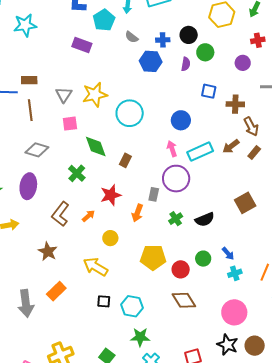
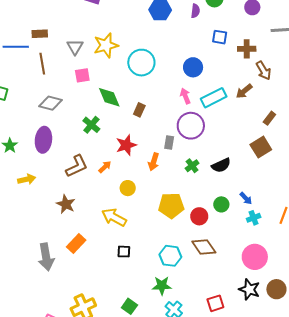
brown rectangle: (254, 152) -> (269, 118), moved
brown L-shape: (60, 214) -> (77, 166), turned -150
cyan hexagon: (132, 306) -> (170, 256), moved

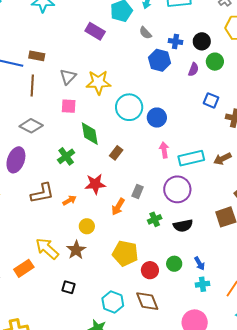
blue circle: (193, 67) -> (157, 118), moved
purple circle: (191, 126) -> (177, 189), moved
brown star: (66, 204) -> (76, 250), moved
yellow arrow: (114, 217) -> (47, 249), moved

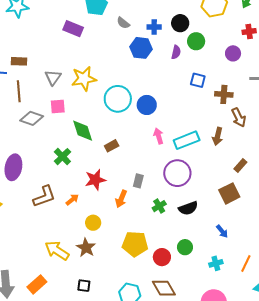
gray diamond: (31, 126) -> (32, 118), moved
brown rectangle: (116, 153) -> (112, 146), turned 32
brown arrow: (222, 159) -> (218, 136), turned -42
blue arrow: (200, 264) -> (222, 231), moved
orange rectangle: (24, 268) -> (37, 284), moved

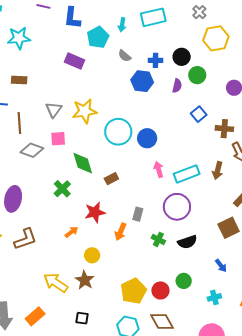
brown rectangle: (19, 61) -> (19, 80), moved
blue square: (198, 80) -> (199, 114), turned 35
brown L-shape: (44, 196) -> (25, 239), moved
green cross: (159, 206) -> (158, 239), turned -32
yellow pentagon: (135, 244) -> (133, 291), moved, turned -30

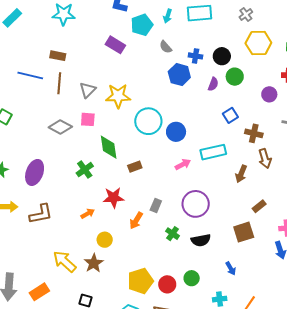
brown line: (19, 123) -> (59, 83), moved
pink arrow: (159, 169) -> (183, 164), turned 70
cyan rectangle: (187, 174) -> (213, 152), moved

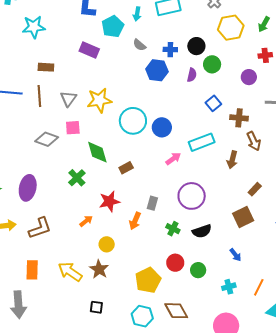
brown rectangle: (58, 56) -> (46, 67), moved
red circle: (167, 284) -> (175, 263), moved
orange rectangle: (39, 292) -> (32, 270), moved, turned -48

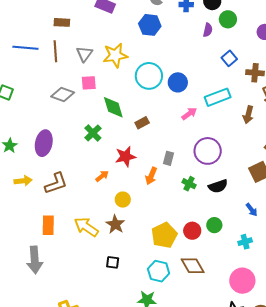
blue hexagon: (157, 70) -> (150, 25), moved
red circle: (175, 263) -> (192, 231), moved

